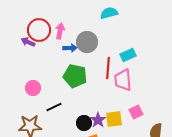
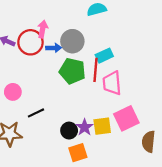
red circle: (39, 30) -> (30, 42), moved
cyan rectangle: (128, 55) -> (104, 56), moved
green pentagon: (75, 76) -> (72, 71), moved
pink square: (136, 112) -> (126, 118), size x1.6

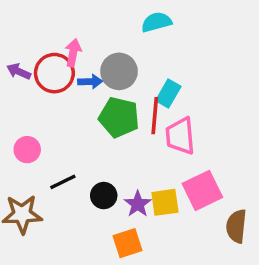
cyan rectangle: (104, 56) -> (168, 93), turned -35
black circle: (69, 131) -> (104, 196), moved

